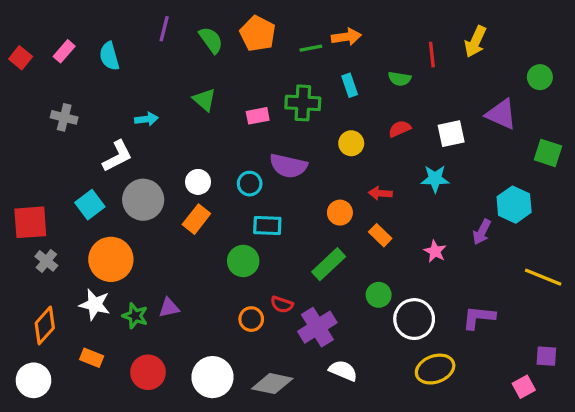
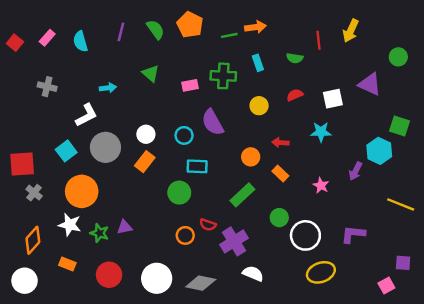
purple line: (164, 29) -> (121, 32), moved
green square: (548, 153) -> (399, 126), moved
purple semicircle: (288, 166) -> (213, 122), turned 48

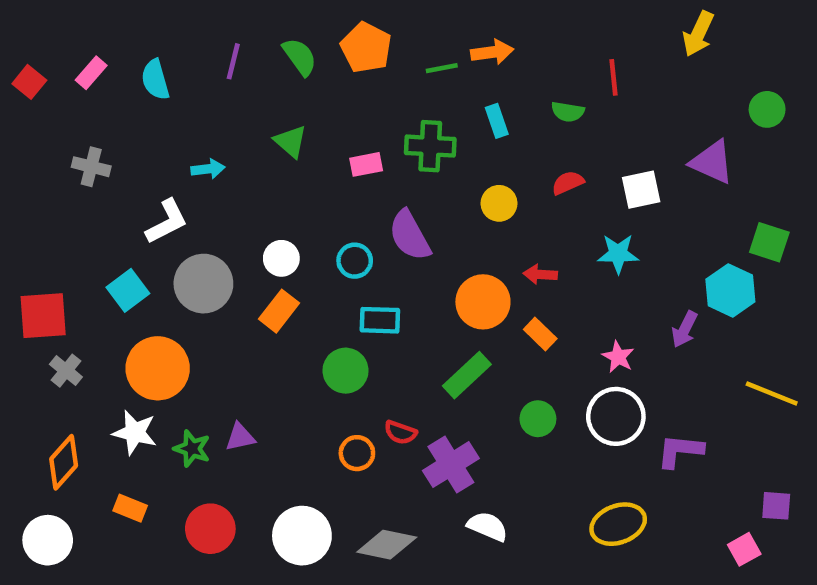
yellow arrow: (351, 31) -> (698, 34), moved
orange circle: (251, 157) -> (483, 302), size x1.5
white circle: (305, 235) -> (616, 416), moved

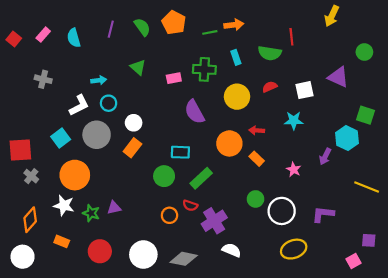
green semicircle: (568, 112) -> (270, 53), size x1.5
yellow circle: (499, 203) -> (237, 97), size x1.5
cyan circle: (355, 261) -> (109, 103), moved
green rectangle: (467, 375) -> (201, 178), moved
white circle: (616, 416) -> (282, 211), moved

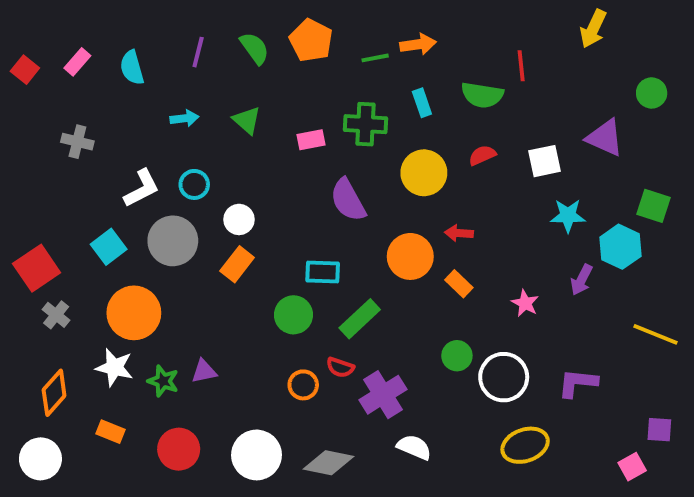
cyan arrow: (99, 80) -> (184, 118), moved
cyan star: (294, 121) -> (568, 216), moved
red square: (20, 150) -> (37, 268), turned -30

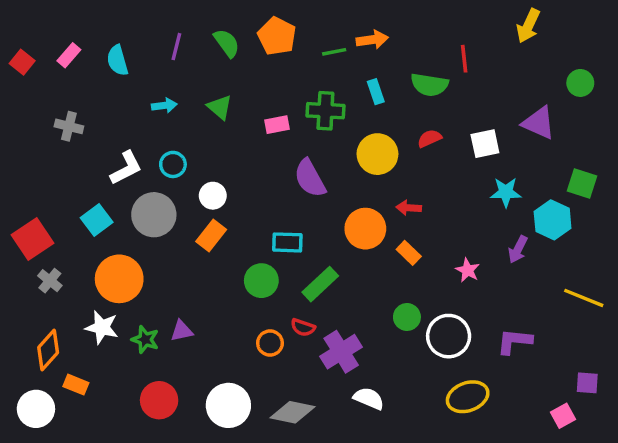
orange rectangle: (111, 432) -> (76, 385), moved

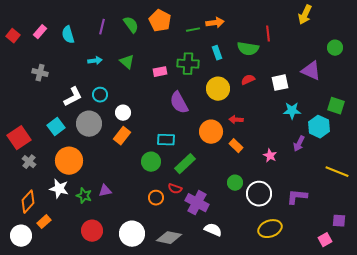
purple cross: (341, 352) -> (197, 203), turned -30
orange rectangle: (76, 385) -> (44, 222), turned -64

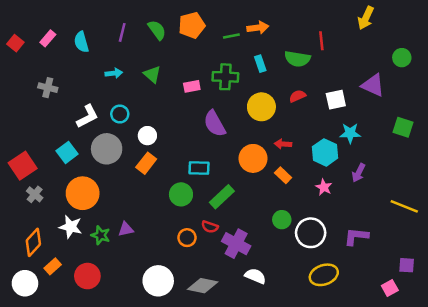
orange pentagon: (160, 21) -> (192, 25), turned 30
cyan hexagon: (319, 127) -> (325, 152), moved
red circle: (92, 231) -> (87, 276), moved

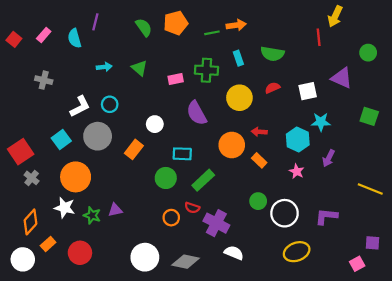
purple line: (122, 32) -> (95, 22), moved
red line: (321, 41) -> (319, 37), moved
white circle: (147, 136) -> (155, 124), moved

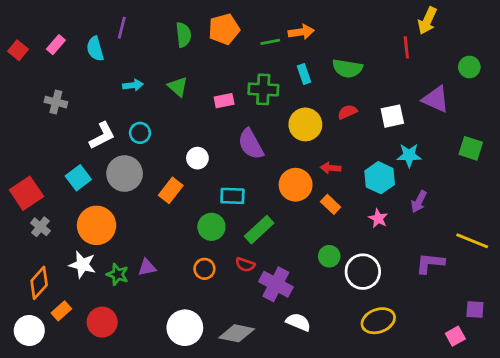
green semicircle: (144, 27) -> (183, 35), turned 30
purple L-shape: (326, 216) -> (430, 263), moved
orange circle: (171, 218) -> (204, 269), moved

